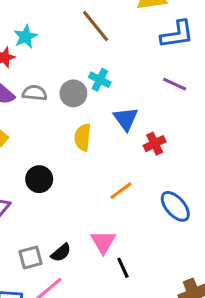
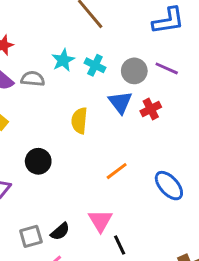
cyan star: (25, 37) -> (63, 60), moved
gray circle: (73, 93) -> (134, 71), moved
red cross: (155, 144) -> (151, 109), moved

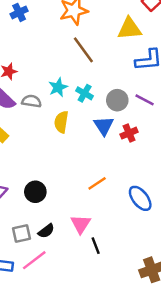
yellow semicircle: (79, 121) -> (61, 122), moved
black circle: (38, 161) -> (35, 192), moved

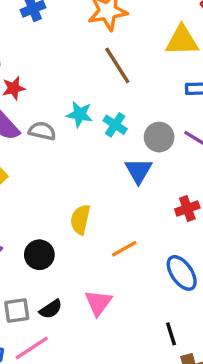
cyan star: (58, 87) -> (80, 114), turned 30
yellow semicircle: (61, 122) -> (80, 219), moved
red cross: (129, 133) -> (187, 209), moved
black line: (96, 246) -> (171, 334), moved

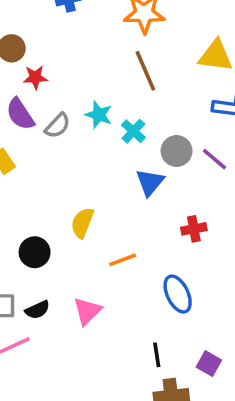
gray semicircle: (42, 131) -> (58, 126), turned 112

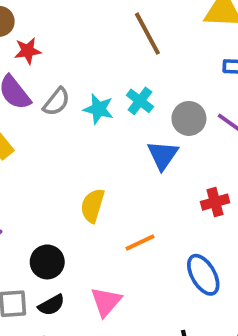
cyan star: (99, 115) -> (99, 109), moved
black circle: (35, 252) -> (47, 262), moved

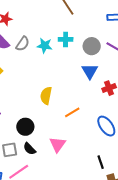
cyan cross: (140, 101) -> (66, 39), turned -32
blue triangle: (163, 155) -> (90, 71), moved
black semicircle: (51, 305) -> (30, 149), turned 80

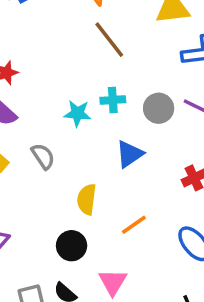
gray semicircle: (23, 44) -> (43, 156), moved, turned -63
blue triangle: (90, 71) -> (130, 154), moved, turned 30
black circle: (25, 127) -> (72, 246), moved

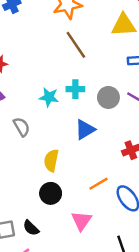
orange line: (134, 225) -> (99, 184), moved
black circle: (72, 246) -> (51, 193), moved
pink triangle: (113, 282) -> (81, 221), moved

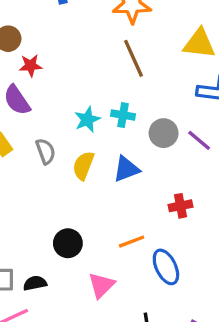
cyan star: (49, 97) -> (87, 119), turned 30
yellow semicircle: (51, 160) -> (83, 166), moved
black semicircle: (31, 228) -> (35, 283), turned 114

